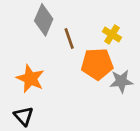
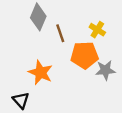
orange star: (30, 79) -> (41, 73), moved

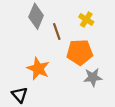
yellow cross: (97, 30) -> (86, 19), moved
gray star: (105, 70) -> (93, 77), moved

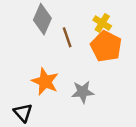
orange pentagon: (80, 52) -> (106, 46), moved, turned 30
gray star: (93, 77) -> (83, 92), moved

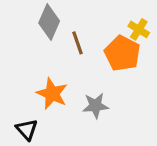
yellow cross: (102, 23) -> (139, 29), moved

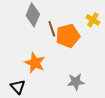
orange pentagon: (122, 53) -> (68, 36), moved, turned 30
gray star: (95, 106) -> (76, 82), moved

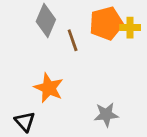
yellow cross: (93, 20) -> (130, 28), turned -32
orange pentagon: (68, 36) -> (106, 23), moved

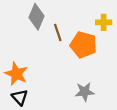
orange pentagon: (106, 23) -> (83, 45), moved, turned 30
orange star: (49, 88) -> (16, 74), moved

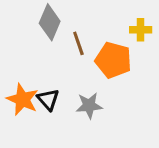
gray star: (85, 92) -> (89, 106), moved
black triangle: (20, 97) -> (48, 99), moved

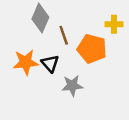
orange star: (22, 99) -> (26, 62), moved, turned -30
black triangle: (48, 99) -> (50, 63), moved

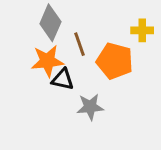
orange star: (26, 62) -> (47, 61), moved
black triangle: (50, 63) -> (63, 79), turned -36

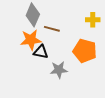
brown line: (79, 44) -> (52, 29), turned -56
orange pentagon: (115, 61) -> (85, 51), moved

